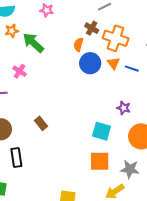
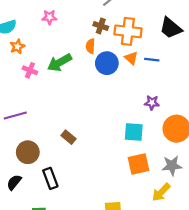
green arrow: (33, 43) -> (59, 63), moved, turned -60
pink cross: (20, 71) -> (30, 70), moved

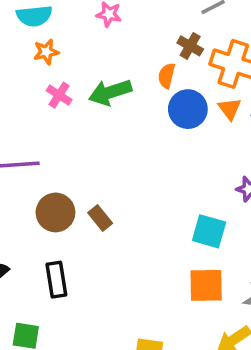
brown circle: (28, 152) -> (55, 212), moved

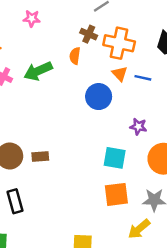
blue circle: (188, 109) -> (99, 97), moved
brown rectangle: (100, 218) -> (40, 157), turned -49

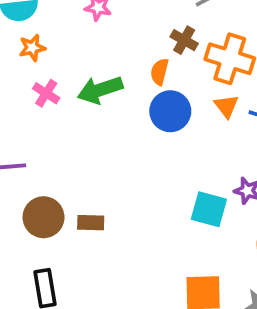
blue circle: (99, 97) -> (170, 111), moved
cyan square: (115, 158) -> (209, 209), moved

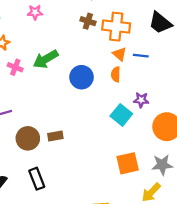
orange semicircle: (159, 72) -> (116, 74), moved
blue circle: (170, 111) -> (82, 77), moved
cyan square: (209, 209) -> (121, 115), turned 35

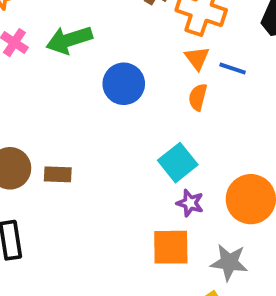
orange semicircle: (116, 74) -> (198, 97), moved
purple star: (141, 100) -> (190, 203), moved

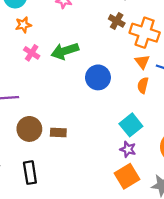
purple star: (190, 203) -> (128, 149), moved
orange square: (171, 247) -> (127, 176), turned -30

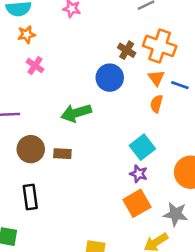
brown cross: (117, 21) -> (127, 50), moved
green arrow: (65, 51) -> (76, 113), moved
blue circle: (98, 77) -> (110, 78), moved

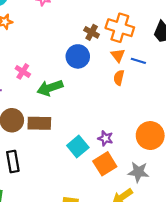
pink cross: (35, 66) -> (23, 71), moved
cyan square: (142, 147) -> (78, 146), moved
brown rectangle: (62, 154) -> (39, 123), size x1.5

